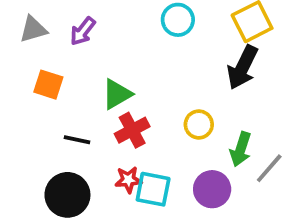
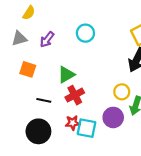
cyan circle: (178, 20) -> (85, 33), moved
yellow circle: (199, 124) -> (122, 92), moved
purple circle: (212, 189) -> (113, 117), moved

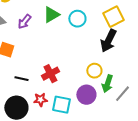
cyan circle: (85, 33) -> (77, 19), moved
green triangle: (66, 75) -> (51, 15), moved
red star: (73, 123) -> (40, 100), moved

